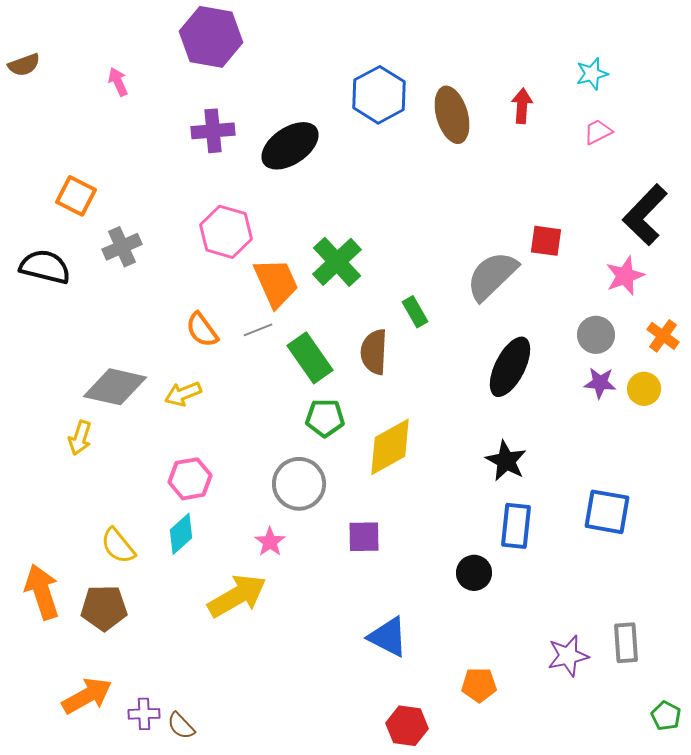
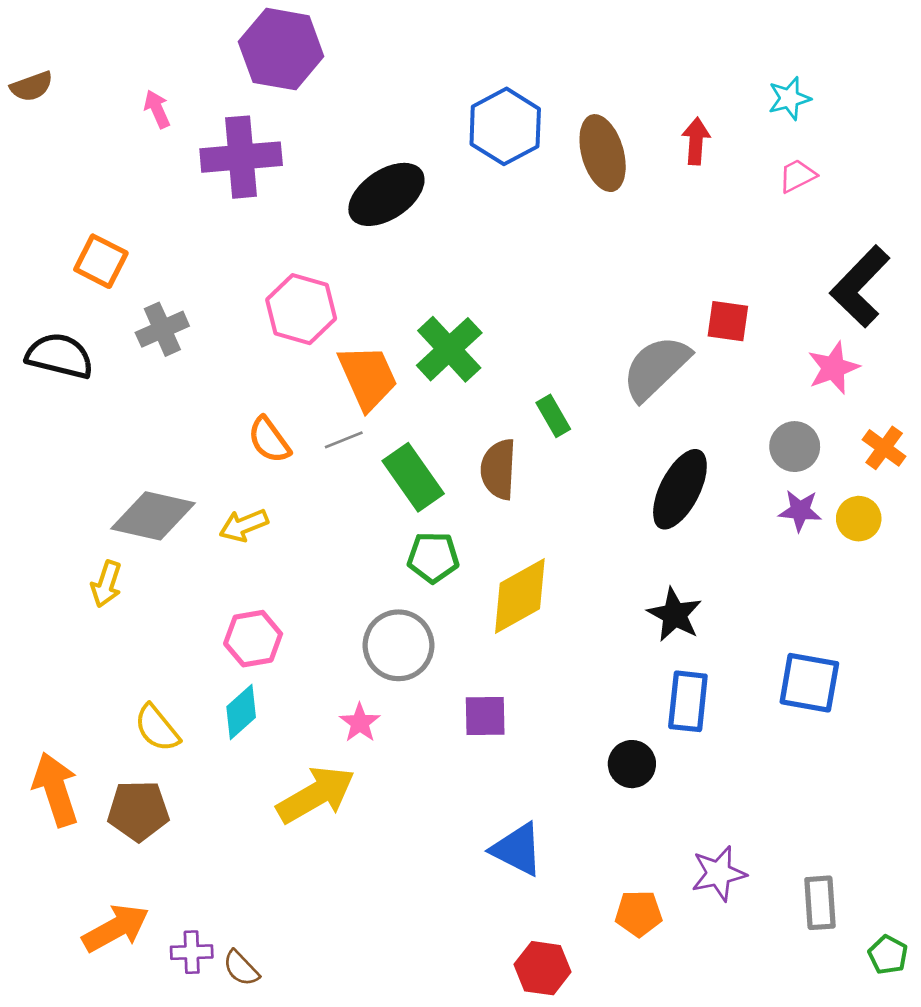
purple cross: (213, 131) -> (241, 157), moved, size x1.4
gray rectangle: (626, 643) -> (820, 903), moved
purple star: (568, 656) -> (719, 873), moved

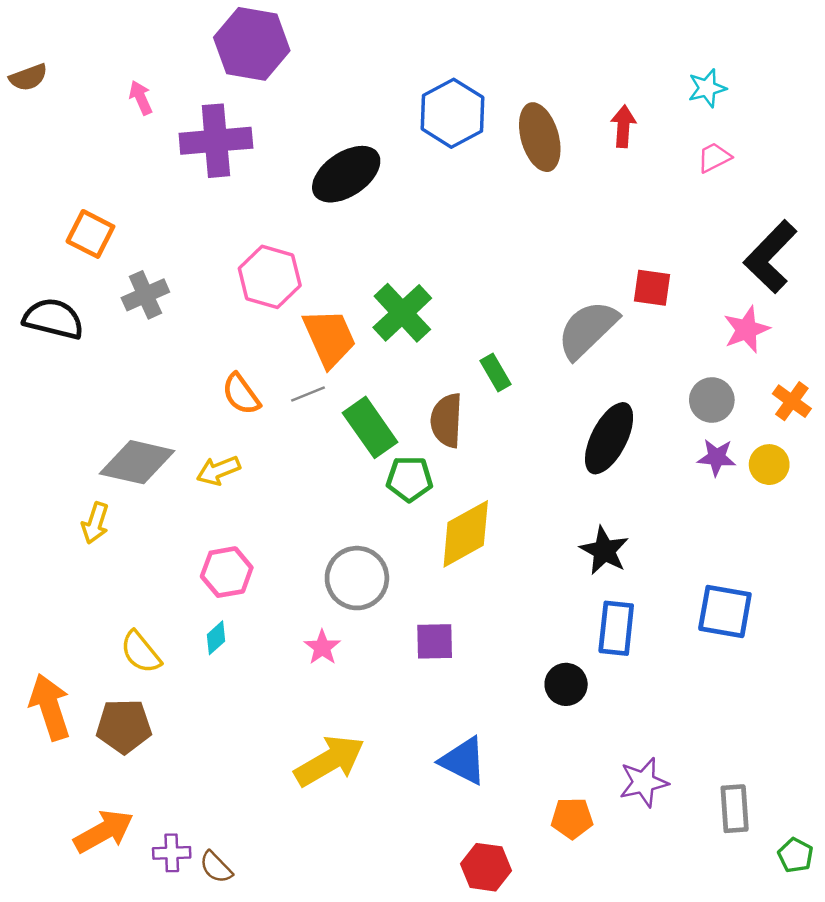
green pentagon: (433, 557) -> (410, 479), moved
cyan diamond: (241, 712) -> (216, 638), size x0.7
yellow arrow: (316, 795) -> (329, 761), moved

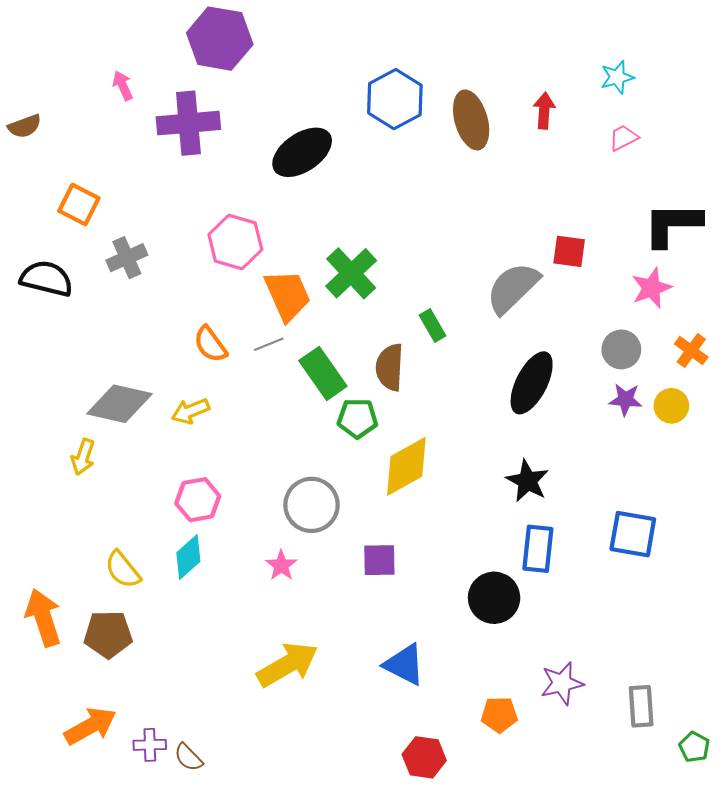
brown semicircle: (28, 77) -> (25, 126), moved
black L-shape: (770, 257) -> (672, 224), turned 46
cyan diamond: (216, 638) -> (188, 557), size x1.5
black circle: (566, 684) -> (494, 598), size x1.4

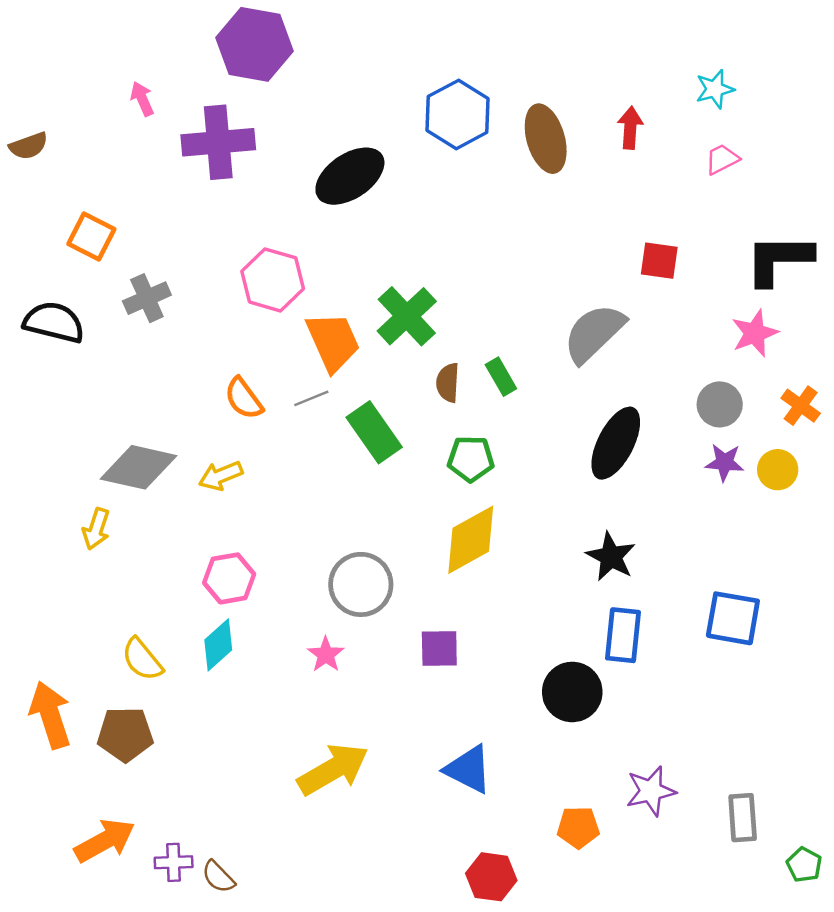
red square: (569, 251) -> (659, 261), moved
brown semicircle: (390, 367) -> (448, 383), moved, size x0.7
green pentagon: (357, 418) -> (471, 459), moved

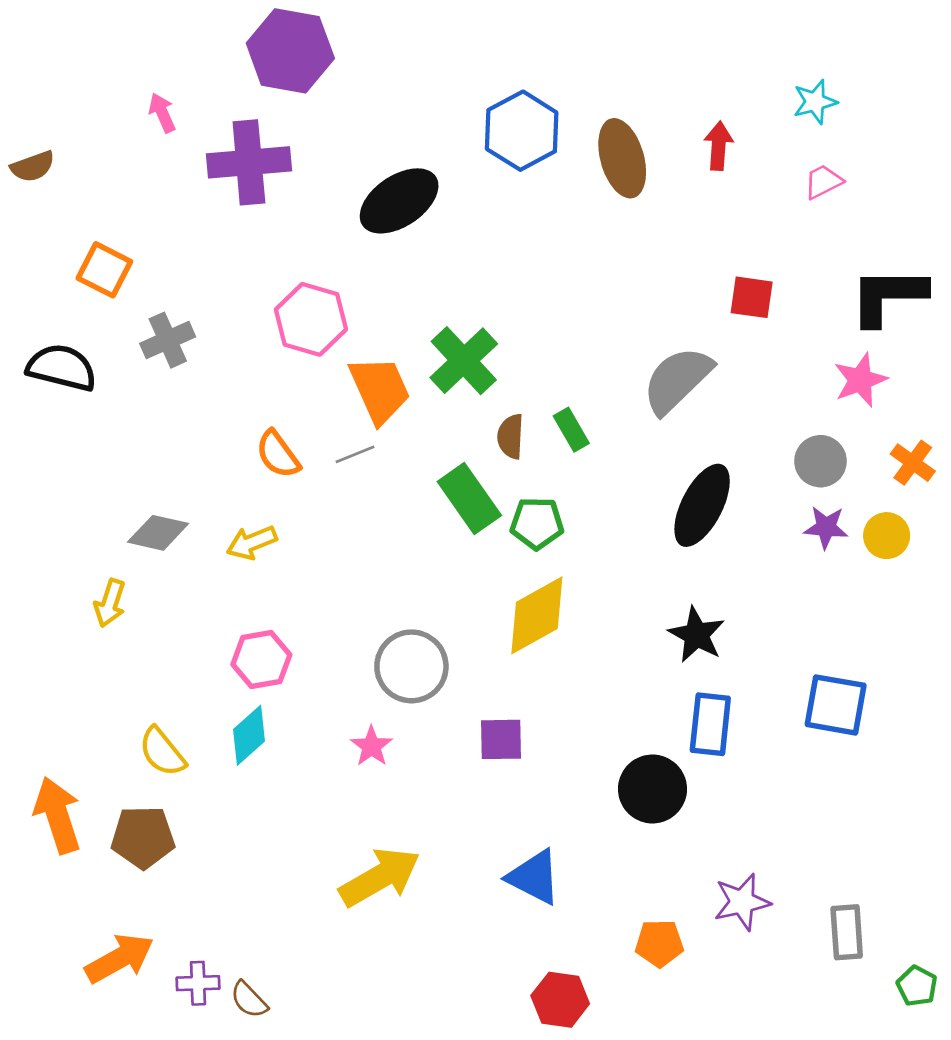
green rectangle: (374, 432) -> (469, 498), moved
gray diamond: (139, 467) -> (158, 533), size x0.7

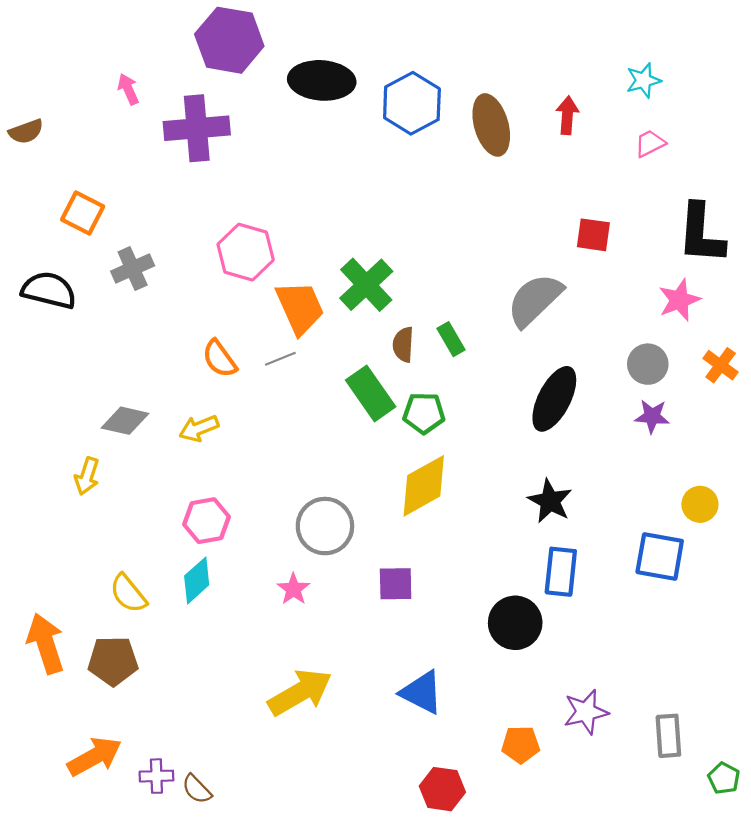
black ellipse: (399, 201) -> (322, 80), moved, turned 38
black L-shape: (888, 296) -> (701, 234), turned -86
yellow circle: (887, 536) -> (700, 504), moved

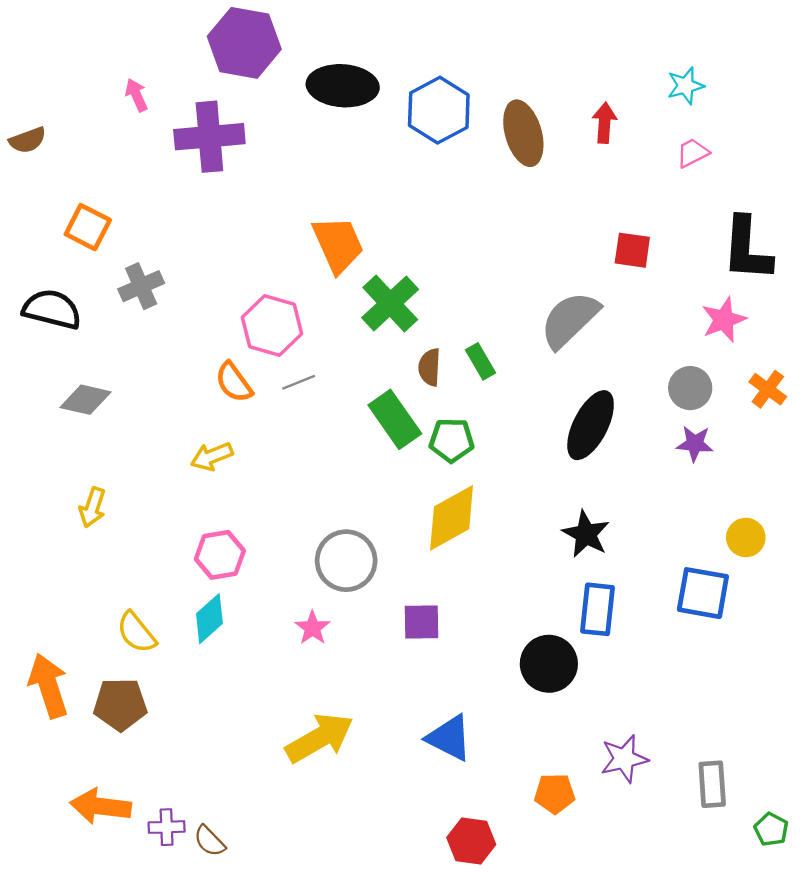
pink hexagon: (246, 252) -> (272, 326), moved
orange trapezoid: (300, 308) -> (338, 244), moved
gray diamond: (125, 421) -> (85, 400), moved
orange arrow: (95, 756) -> (101, 806), turned -144

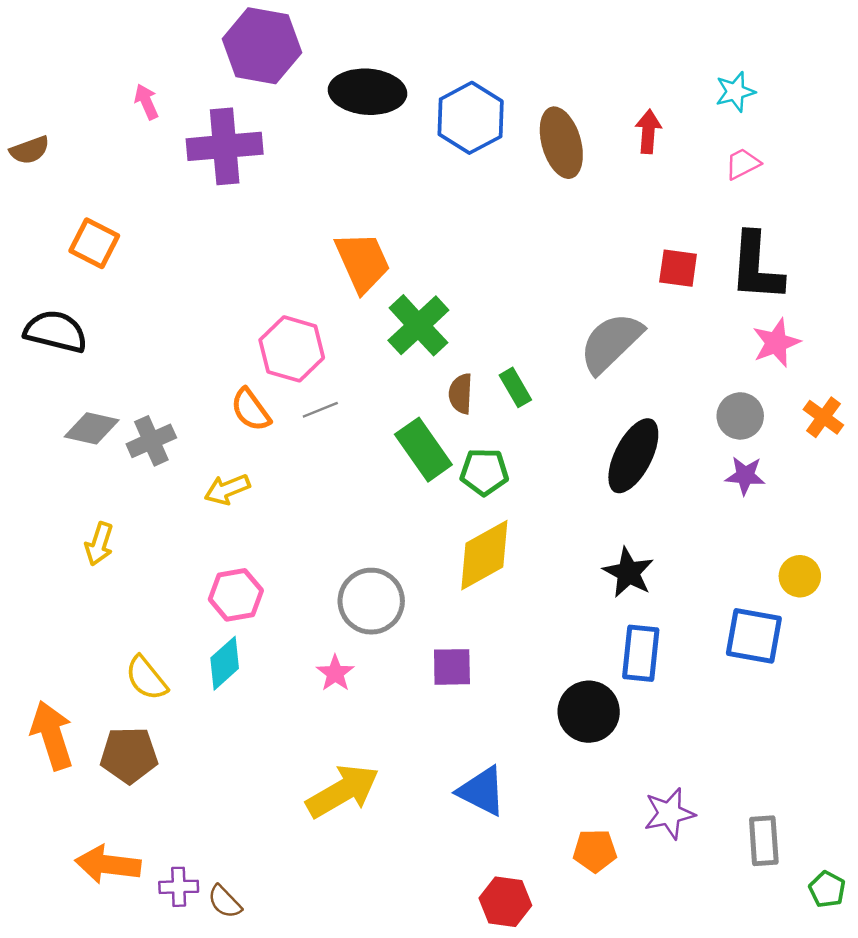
black L-shape: (747, 249) -> (756, 267), moved
gray cross: (141, 286) -> (151, 441), moved

